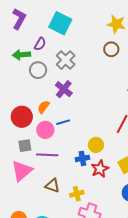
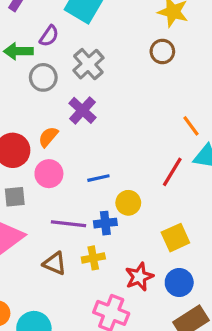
blue line: (63, 122) -> (98, 178), moved
purple line: (47, 155) -> (68, 224), moved
red star: (100, 169) -> (139, 277), moved
yellow cross: (77, 194) -> (93, 258), moved

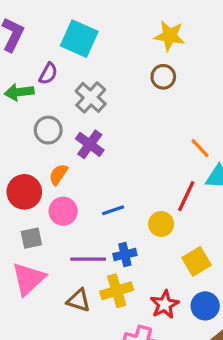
gray circle: (43, 77) -> (48, 130), moved
yellow circle: (128, 203) -> (161, 224), moved
yellow cross: (93, 258) -> (117, 291), size x1.4

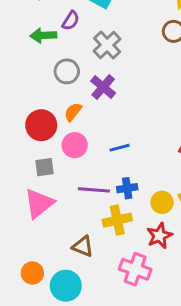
yellow circle: (161, 224) -> (162, 202), moved
brown triangle: (79, 300) -> (83, 246), moved

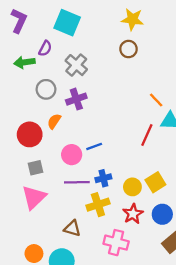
purple cross: (103, 87) -> (76, 99), turned 36
pink circle: (75, 145) -> (72, 155), moved

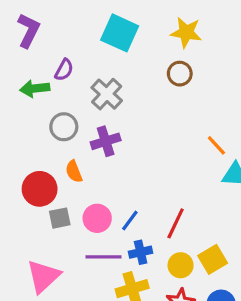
cyan square: (67, 23) -> (120, 33), moved
orange semicircle: (54, 121) -> (74, 171), turned -56
red line: (147, 135) -> (176, 223), moved
blue line: (94, 146) -> (130, 221), moved, turned -35
gray square: (35, 168) -> (60, 218), moved

